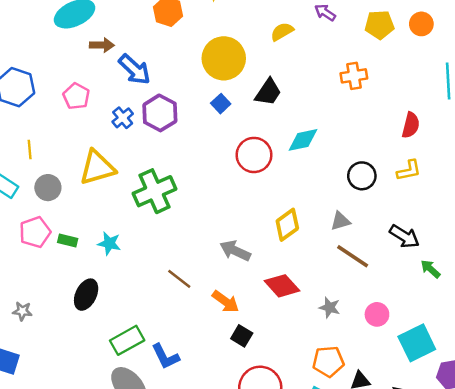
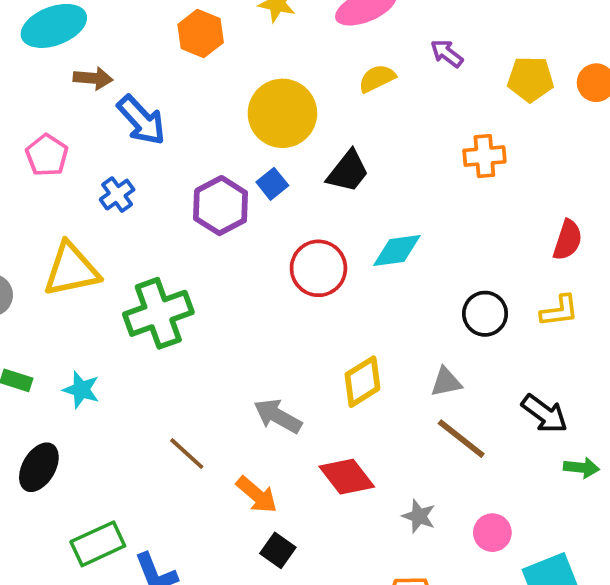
purple hexagon: (160, 113) -> (221, 206), moved
green arrow: (430, 269) -> (582, 468), turned 140

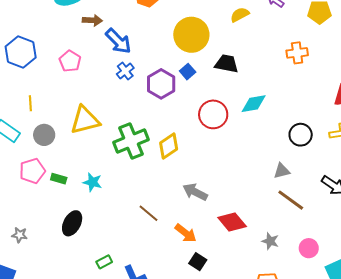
black trapezoid: (348, 171) -> (227, 64), turned -115
blue cross: (117, 195) -> (125, 71), moved
yellow diamond: (362, 382) -> (169, 146), moved
green rectangle: (98, 544) -> (104, 262), size x0.6

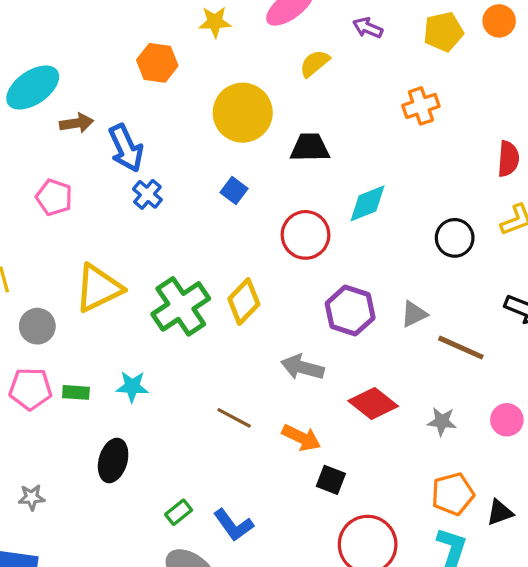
blue arrow: (118, 41) -> (126, 148), turned 32
blue square: (188, 72) -> (234, 190), moved
purple hexagon: (161, 84) -> (350, 311), moved
pink pentagon: (32, 171) -> (30, 389), turned 30
gray triangle: (282, 171) -> (414, 314), moved

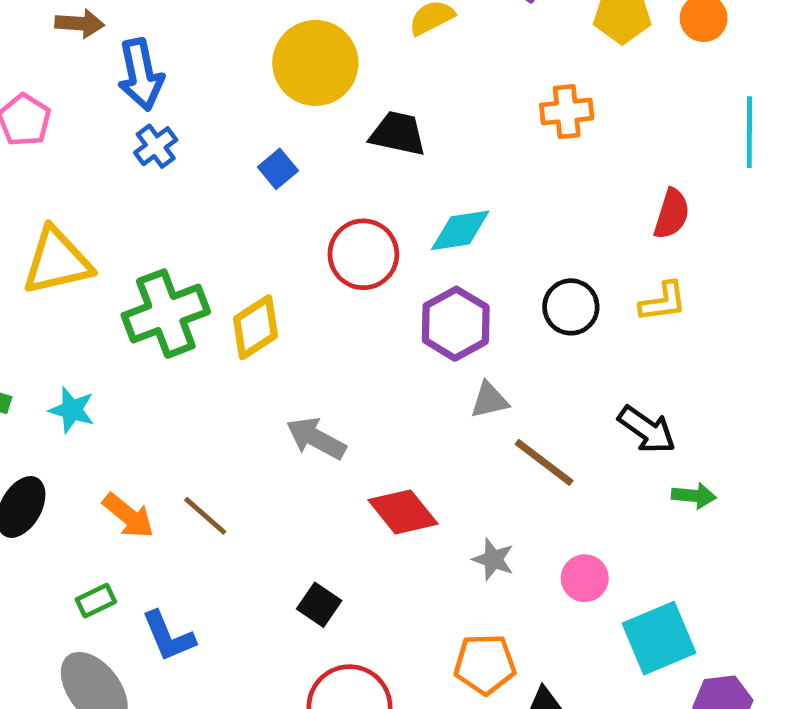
purple hexagon: (350, 311) -> (456, 324), moved
brown line: (234, 418) -> (205, 516), moved
orange arrow: (301, 438) -> (128, 516), moved

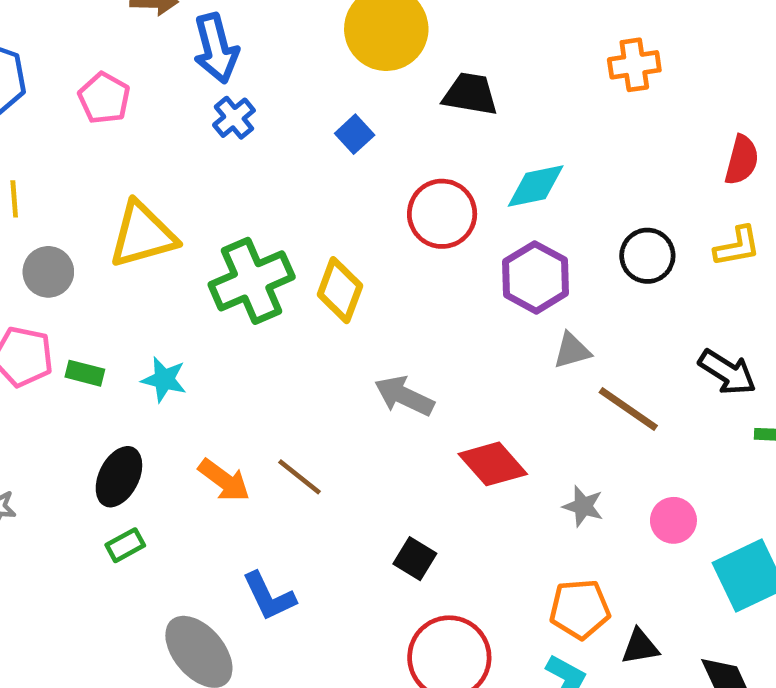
yellow diamond: (256, 327) -> (340, 290), turned -34
green rectangle: (96, 601) -> (125, 545), moved

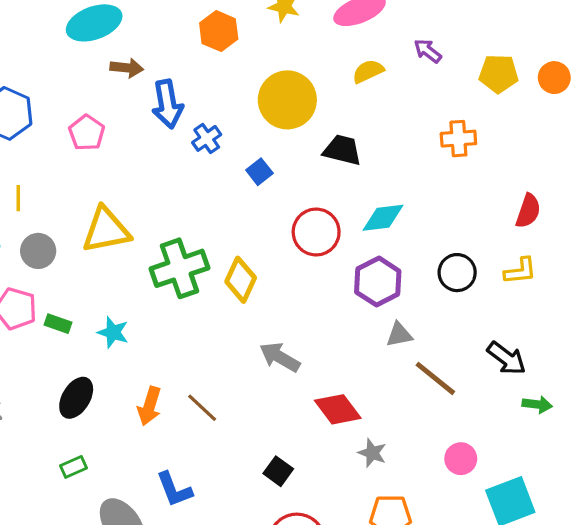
blue cross: (234, 118) -> (207, 138), moved
orange arrow: (224, 480) -> (149, 406), turned 66
gray star: (583, 506) -> (372, 453), moved
green rectangle: (125, 545) -> (73, 467), moved

